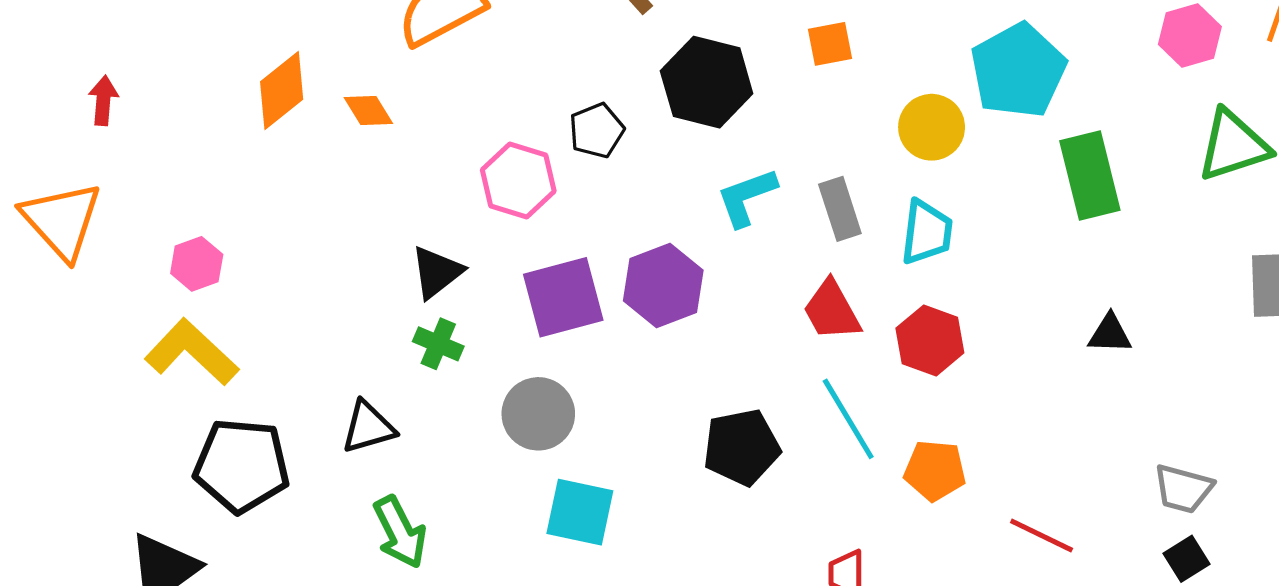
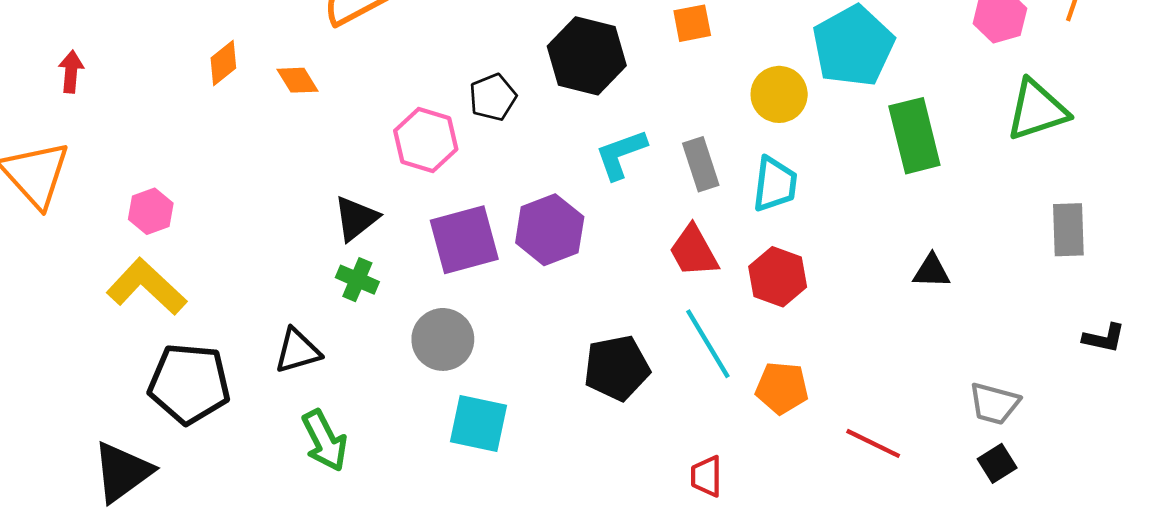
orange diamond: (282, 91) -> (223, 63), size x0.7

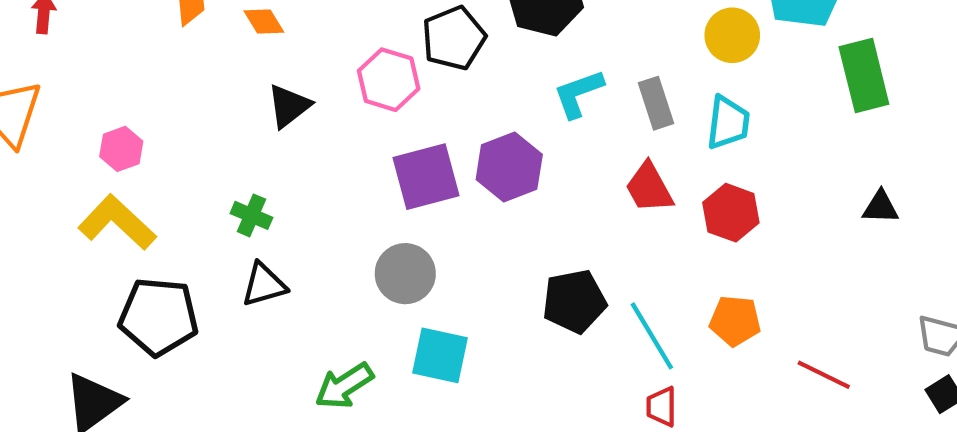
black pentagon: (493, 97) -> (454, 38), size x1.4
black triangle: (356, 218) -> (289, 106), moved
green cross: (357, 280) -> (251, 215), moved
cyan line: (708, 344) -> (652, 336), moved
green arrow: (325, 441) -> (344, 386), moved, turned 84

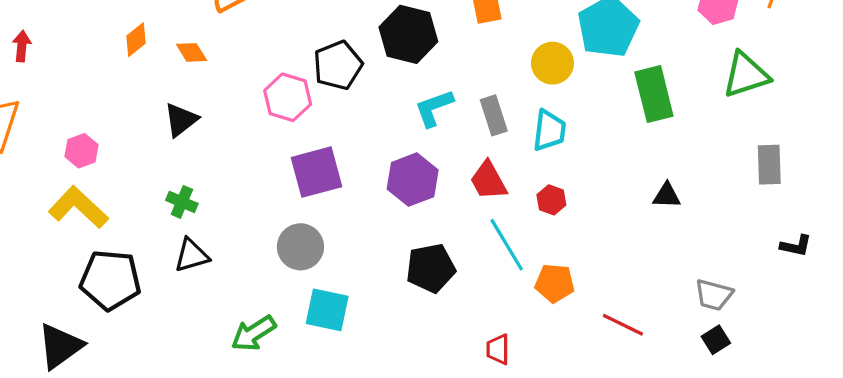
black triangle: (289, 106) -> (181, 120), moved
purple hexagon: (509, 167) -> (413, 180), moved
red hexagon: (731, 213) -> (551, 200), size x0.7
cyan line: (652, 336) -> (507, 245), moved

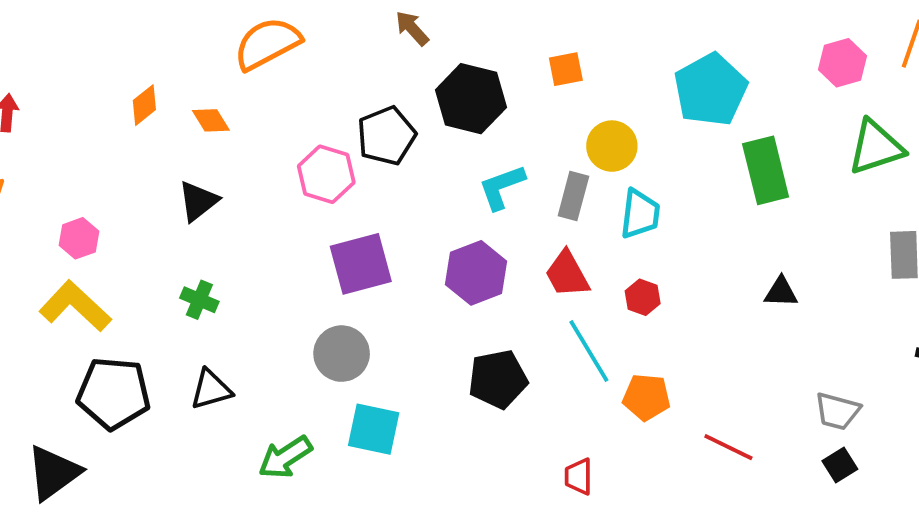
yellow circle: (552, 63) -> (612, 146), moved
gray rectangle: (494, 115) -> (573, 196), turned 33
black triangle: (192, 255) -> (211, 389), moved

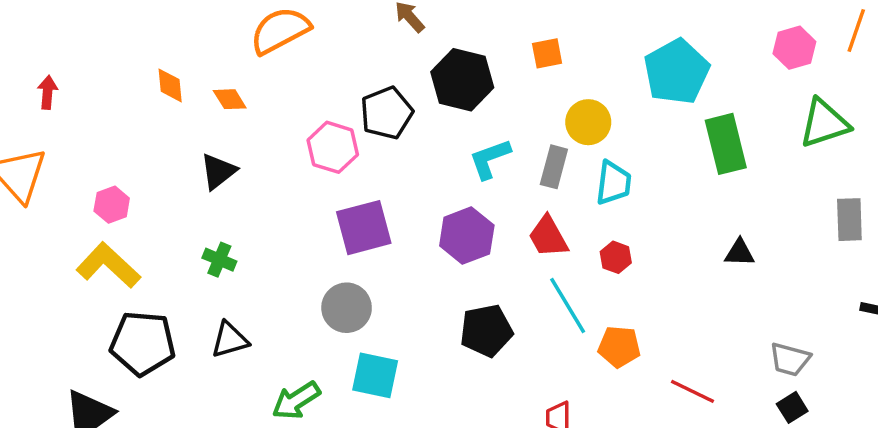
orange diamond: (144, 105) -> (170, 85), turned -57

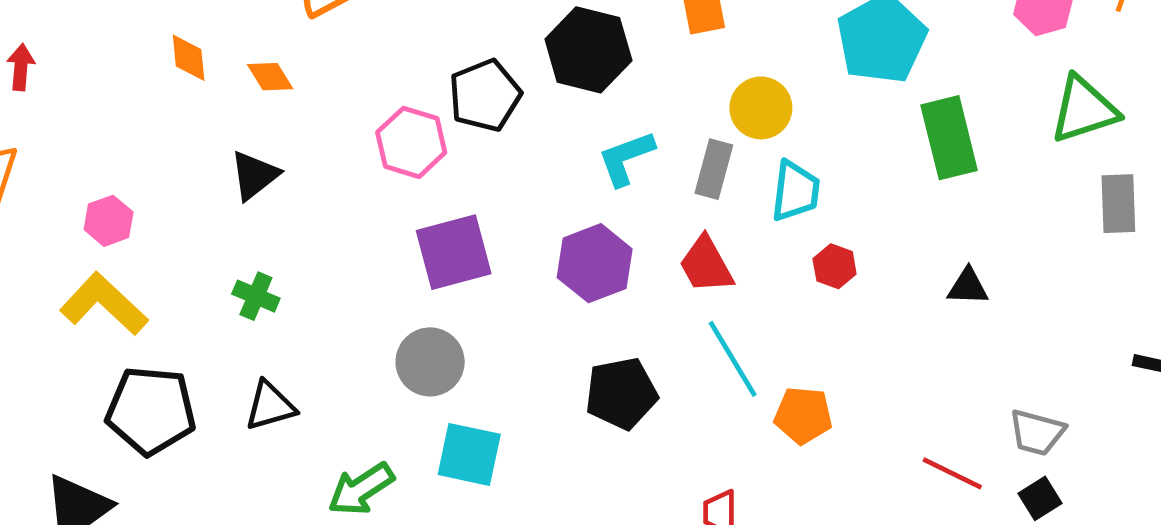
gray rectangle: (849, 220) -> (1118, 204), moved
red hexagon: (616, 257) -> (835, 266), moved
red line: (693, 391) -> (952, 473), moved

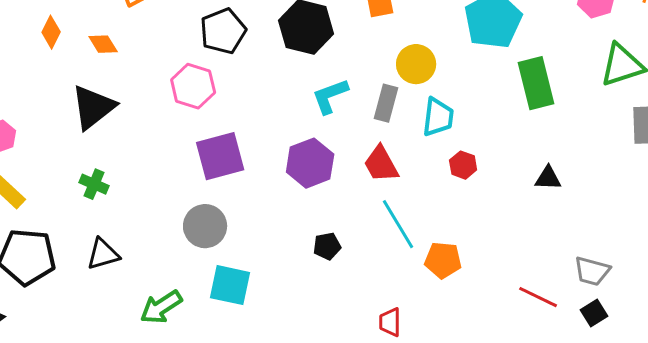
orange diamond: (189, 58) -> (51, 32), turned 32
black pentagon: (485, 95) -> (223, 31), moved
black triangle: (254, 175) -> (93, 107), size x1.4
black pentagon: (621, 393) -> (327, 246), size x0.6

